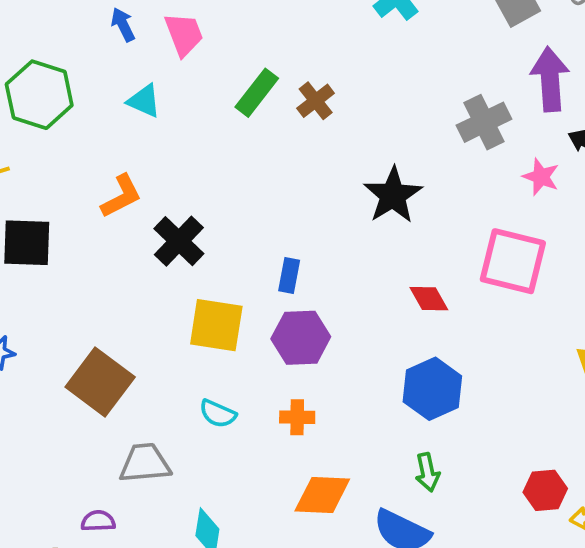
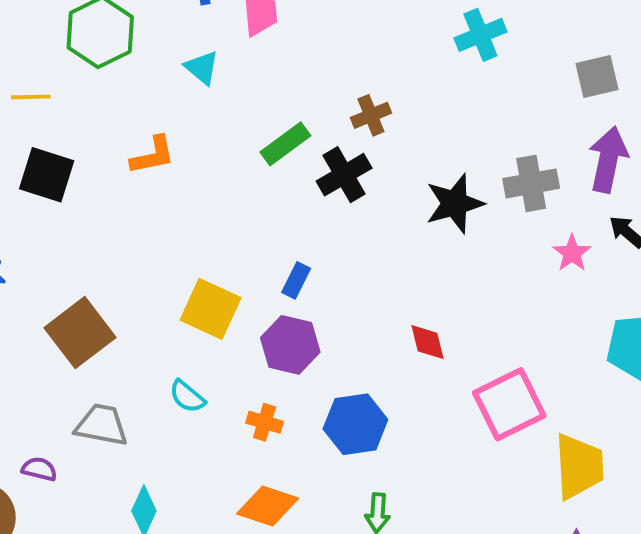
green rectangle: (257, 93) -> (285, 144), moved
black star: (393, 195) -> (455, 203), moved
black cross: (179, 241) -> (344, 175), moved
pink square: (513, 261) -> (509, 404), moved, turned 34
blue hexagon: (432, 389) -> (355, 424), moved

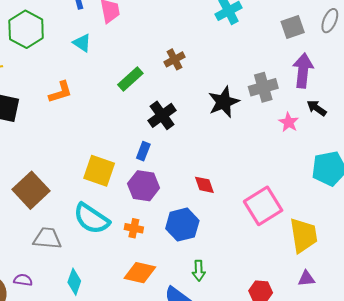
black cross: (344, 175) -> (162, 115), moved
red diamond: (428, 342) -> (204, 185), moved
cyan semicircle: (187, 397) -> (91, 219), size x1.8
purple semicircle: (39, 469) -> (23, 280), moved

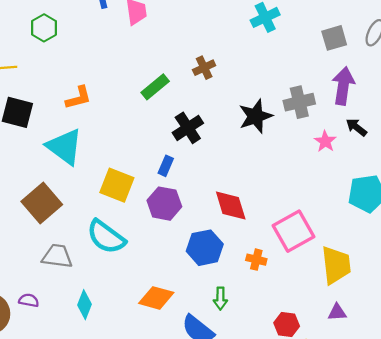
green hexagon: (26, 29) -> (44, 28), size x0.7
cyan triangle: (82, 43) -> (64, 147), moved, size x1.8
red diamond: (204, 185) -> (231, 205), size x1.5
orange cross: (134, 228) -> (256, 260), moved

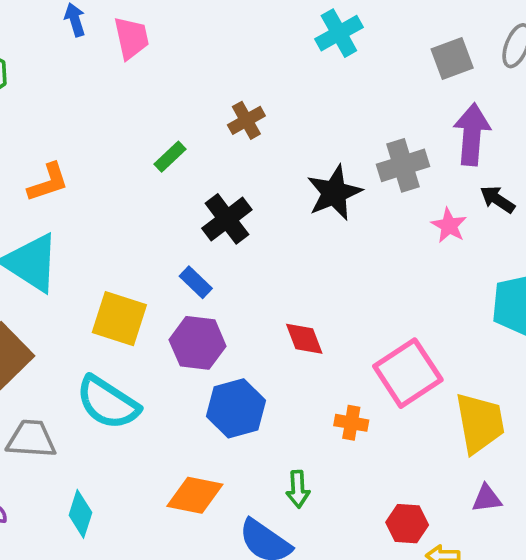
green rectangle: (155, 87) -> (170, 157), size x0.7
blue rectangle: (166, 166) -> (196, 282), turned -66
red diamond: (231, 205) -> (304, 339), size x0.7
blue hexagon: (205, 248) -> (236, 408), moved

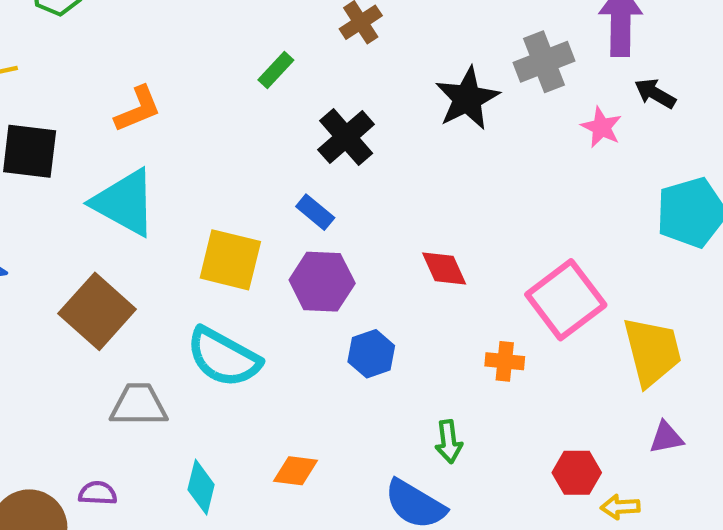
blue hexagon: (236, 408) -> (371, 354), size x0.7
orange diamond: (195, 495) -> (295, 471), moved, size x0.7

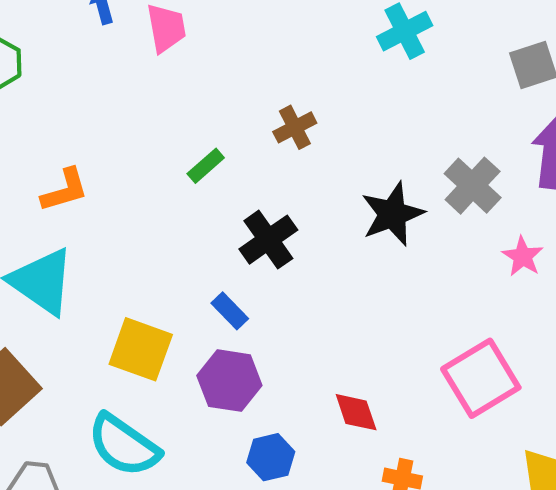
gray cross: (544, 62) -> (473, 186), turned -32
red diamond: (444, 269) -> (356, 412), moved
pink square: (566, 300) -> (481, 378), moved

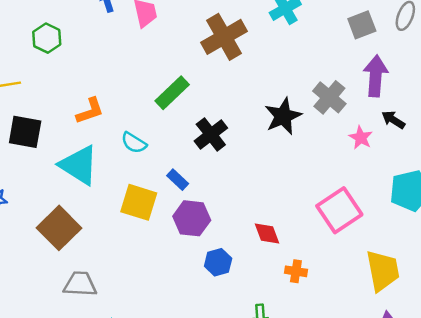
brown cross: (295, 127) -> (224, 37), moved, size x1.8
green rectangle: (206, 166) -> (172, 93), size x1.6
blue rectangle: (230, 311) -> (178, 180), moved
cyan semicircle: (124, 445) -> (134, 143), moved, size x0.6

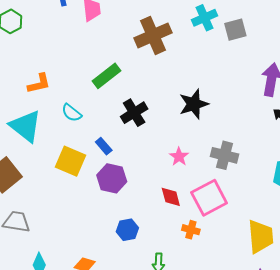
gray square: (362, 25) -> (235, 30), moved
gray cross: (329, 97) -> (224, 155), moved, turned -32
pink star: (361, 138) -> (179, 157), moved
pink square: (339, 210) -> (209, 198), moved
blue hexagon: (218, 262) -> (127, 230), moved

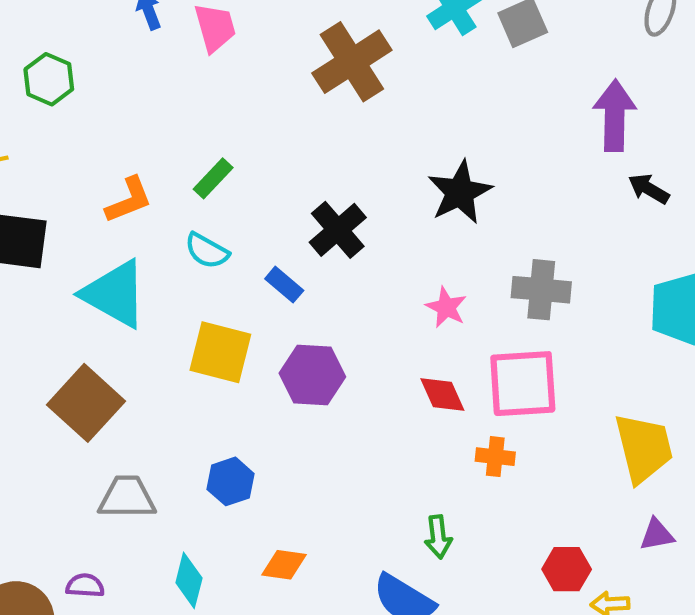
green rectangle: (106, 76) -> (213, 178), moved, size x0.7
blue rectangle: (104, 146) -> (284, 285), moved
pink square: (209, 198) -> (523, 384), turned 33
blue hexagon: (127, 230) -> (231, 481), moved

